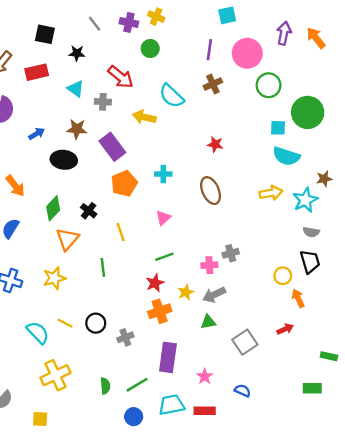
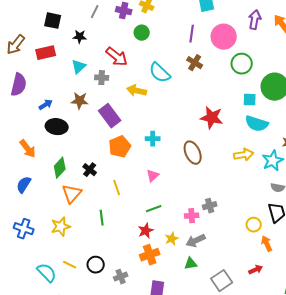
gray line: (95, 24) -> (95, 12), turned 64
brown cross: (213, 84) -> (195, 63), turned -35
cyan triangle: (76, 89) -> (79, 67), turned 42
red star: (215, 144) -> (212, 118), moved, size x1.6
black ellipse: (64, 160) -> (57, 127), moved

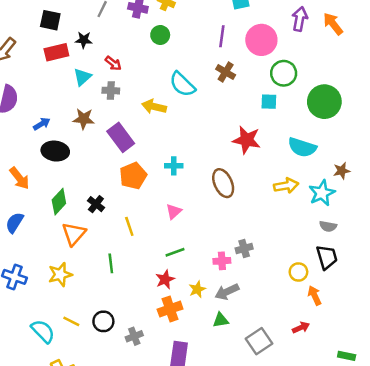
red rectangle: (46, 53) -> (56, 52), moved
red arrow: (117, 57) -> (113, 63), moved, size x0.6
cyan square: (250, 100) -> (269, 102), moved

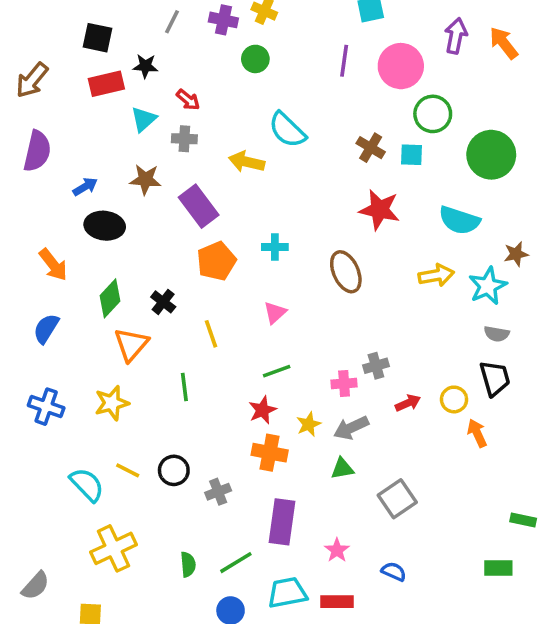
brown cross: (226, 72) -> (371, 148), moved
orange cross: (170, 309) -> (270, 453), turned 30
red arrow: (301, 328) -> (408, 403), moved

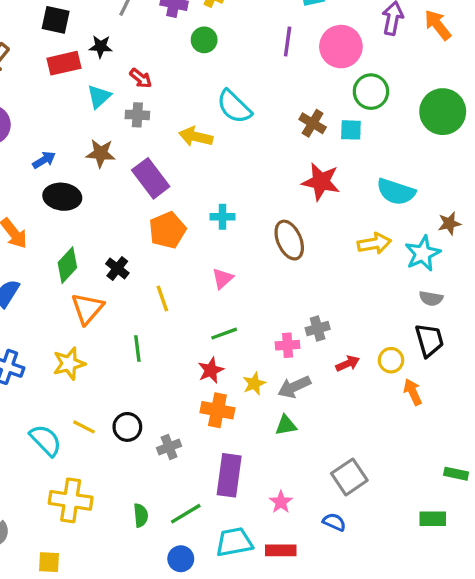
green circle: (491, 155) -> (443, 112), moved
gray square: (397, 499) -> (349, 477), moved
yellow cross: (114, 548) -> (71, 500), turned 33

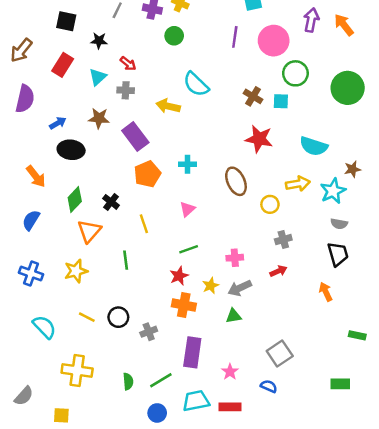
red rectangle: (64, 63) -> (63, 65), moved, turned -45
gray cross: (318, 329) -> (283, 240), moved
yellow circle: (391, 360) -> (270, 204), moved
cyan semicircle: (46, 440) -> (44, 327), moved
green rectangle: (456, 474) -> (357, 335), moved

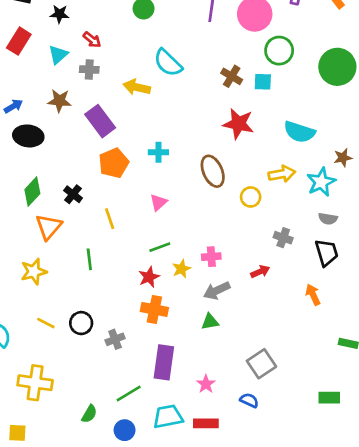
gray cross: (283, 240) -> (283, 238), moved, turned 35
yellow star: (211, 286) -> (181, 269), moved
green semicircle: (128, 381) -> (89, 414), moved, turned 35

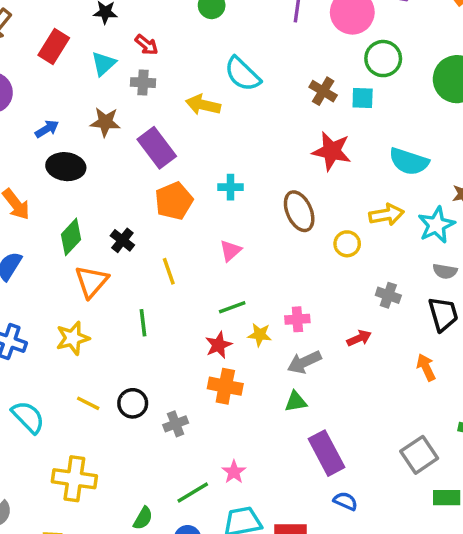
yellow star: (181, 269) -> (260, 335), turned 30
purple rectangle: (164, 362) -> (327, 453), moved, turned -36
gray square: (261, 364) -> (419, 455), moved
pink star: (206, 384) -> (234, 472), moved

